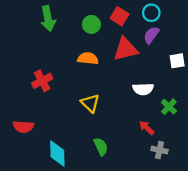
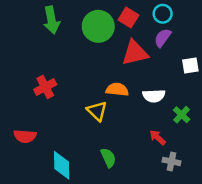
green circle: (91, 24) -> (98, 26), size x1.6
orange semicircle: (88, 58) -> (117, 89), moved

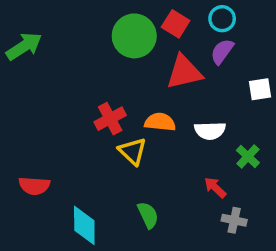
green arrow: (52, 20) -> (24, 46), moved, turned -112
red cross: (45, 87) -> (110, 119), moved

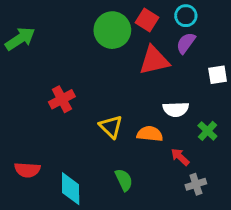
red cross: (110, 119) -> (62, 99), moved
orange semicircle: (160, 122) -> (150, 134), moved
red semicircle: (34, 186) -> (27, 170), moved
gray cross: (234, 220) -> (196, 184), turned -30

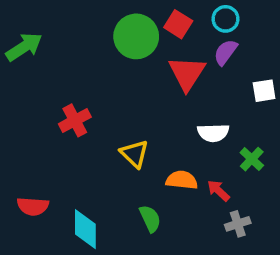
red triangle: (154, 60) -> (187, 73), turned -44
orange semicircle: (150, 134) -> (182, 180), moved

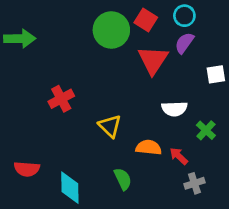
green arrow: (24, 47) -> (20, 39), turned 32

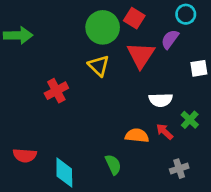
cyan circle: (184, 16) -> (186, 14), moved
yellow triangle: (110, 126) -> (99, 66), moved
red arrow: (179, 156) -> (165, 132), moved

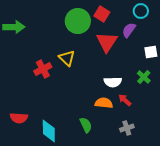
yellow triangle: (99, 66) -> (67, 58), moved
white semicircle: (161, 100) -> (113, 82), moved
green cross: (190, 120) -> (144, 77), moved
gray cross: (179, 169) -> (127, 128), moved

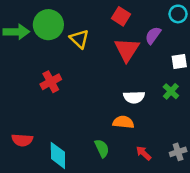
cyan circle: (141, 11) -> (178, 14), moved
green circle: (78, 21) -> (48, 25), moved
yellow triangle: (67, 58) -> (79, 39), moved
red arrow: (125, 100) -> (144, 153), moved
gray cross: (127, 128) -> (178, 152), moved

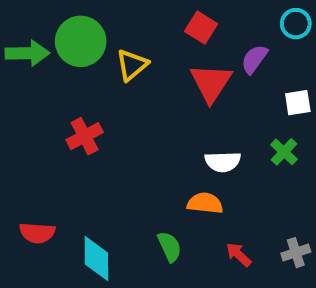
yellow triangle: (79, 39) -> (132, 65), turned 36

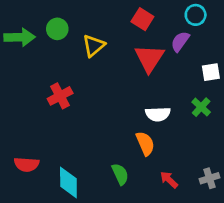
cyan circle: (296, 24) -> (196, 15), moved
green circle: (81, 41) -> (57, 29), size x0.6
orange semicircle: (205, 203) -> (145, 143), turned 60

